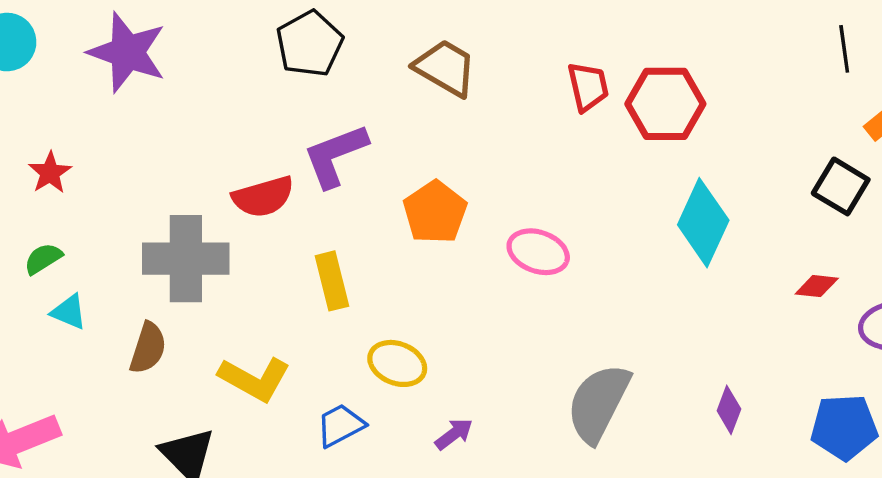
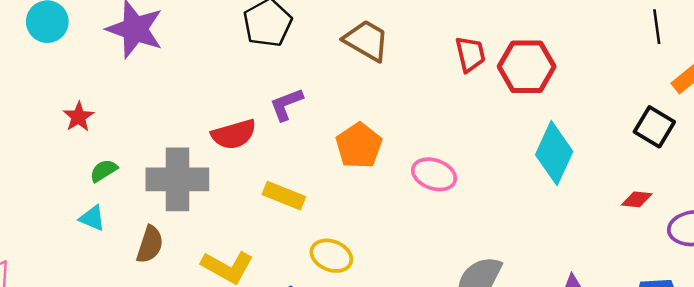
purple L-shape: (335, 155) -> (286, 104), size x0.7
green semicircle: (43, 259) -> (104, 171), moved
yellow rectangle: (332, 281) -> (284, 196), turned -54

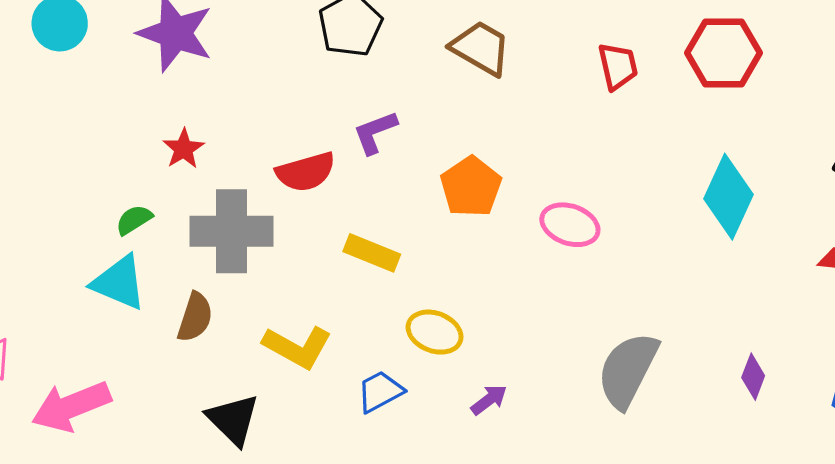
red hexagon: (527, 67) -> (724, 53), moved
red star: (79, 117) -> (184, 149), moved
cyan triangle: (92, 218) -> (119, 283), size x1.6

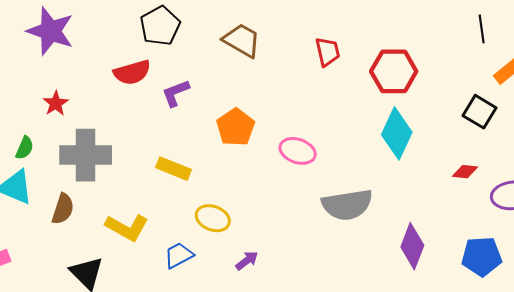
red hexagon: (724, 53) -> (394, 71), moved
red semicircle: (306, 172) -> (132, 72), moved
green semicircle: (134, 220) -> (25, 148), turned 145
gray semicircle: (628, 370) -> (347, 205), moved, turned -126
purple diamond: (753, 377) -> (412, 246), size x1.6

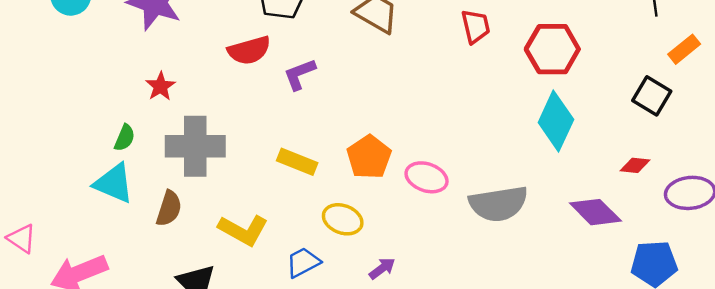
orange pentagon: (236, 127) -> (369, 157), moved
pink ellipse: (298, 151) -> (427, 177), moved
purple diamond: (412, 246) -> (595, 212), moved, turned -66

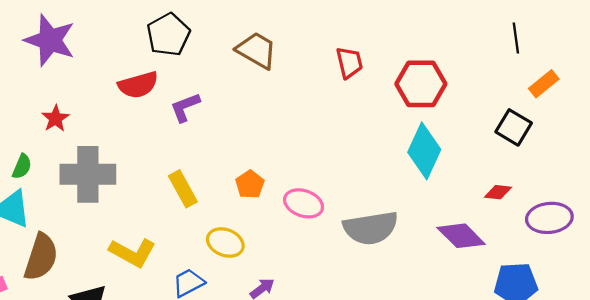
orange pentagon: (369, 157) -> (250, 184), size x0.7
yellow rectangle: (297, 162) -> (183, 189), turned 39
brown semicircle: (169, 208) -> (41, 257), moved, size x1.4

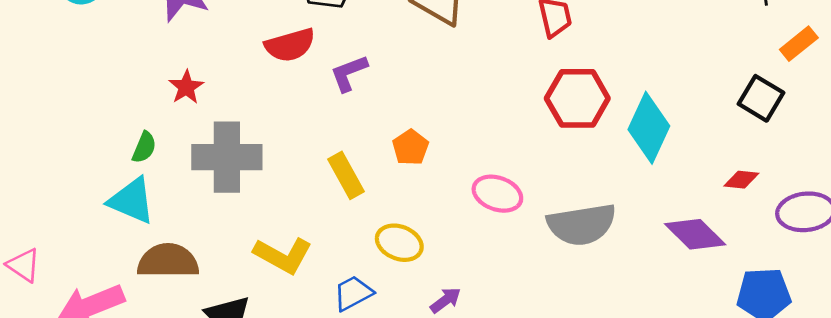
red hexagon: (421, 84) -> (577, 98), moved
orange pentagon: (250, 184) -> (411, 147), moved
brown semicircle: (41, 257) -> (168, 261), turned -108

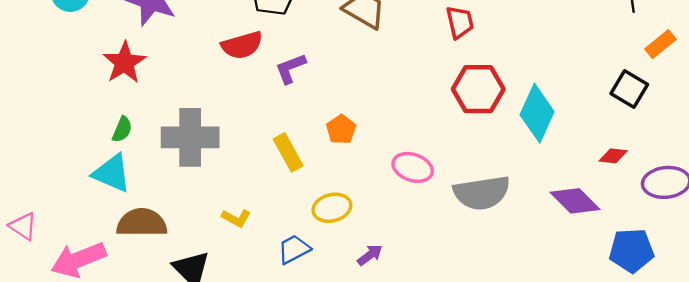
red star: (186, 87) -> (124, 63), moved, size x1.5
yellow ellipse: (399, 243) -> (332, 208), turned -36
yellow L-shape: (283, 255) -> (236, 218), size x0.6

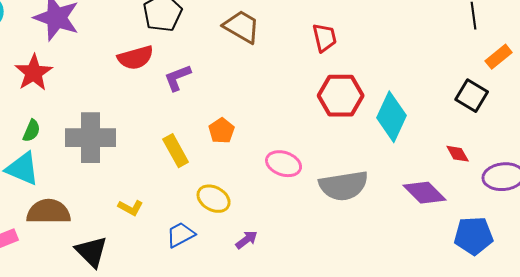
red diamond: (613, 156) -> (458, 154), turned 55
yellow ellipse: (332, 208) -> (214, 199), turned 44

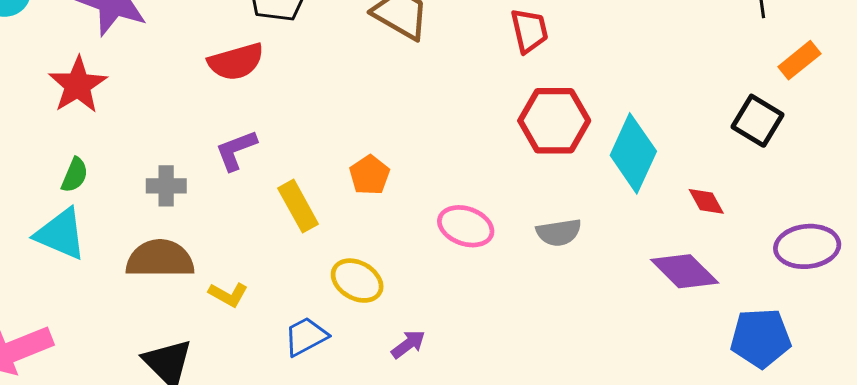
purple L-shape: (178, 78) -> (236, 150), moved
gray cross: (91, 138) -> (166, 186), size x0.5
red diamond: (458, 154) -> (706, 201), moved
gray semicircle: (344, 186) -> (559, 232), moved, size x0.6
brown semicircle: (49, 212) -> (160, 259), moved

